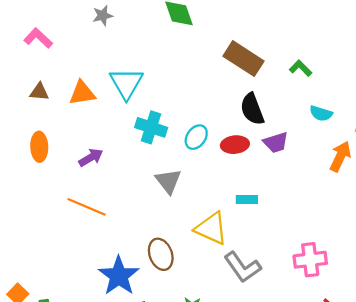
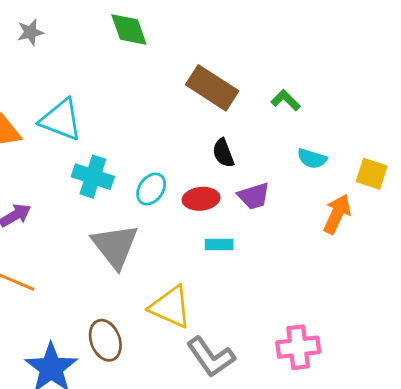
cyan triangle: (126, 83) -> (61, 120), turned -39
black semicircle: (252, 109) -> (223, 153), size x0.7
gray triangle: (168, 181) -> (115, 246), size x1.4
cyan rectangle: (247, 199) -> (219, 245), moved

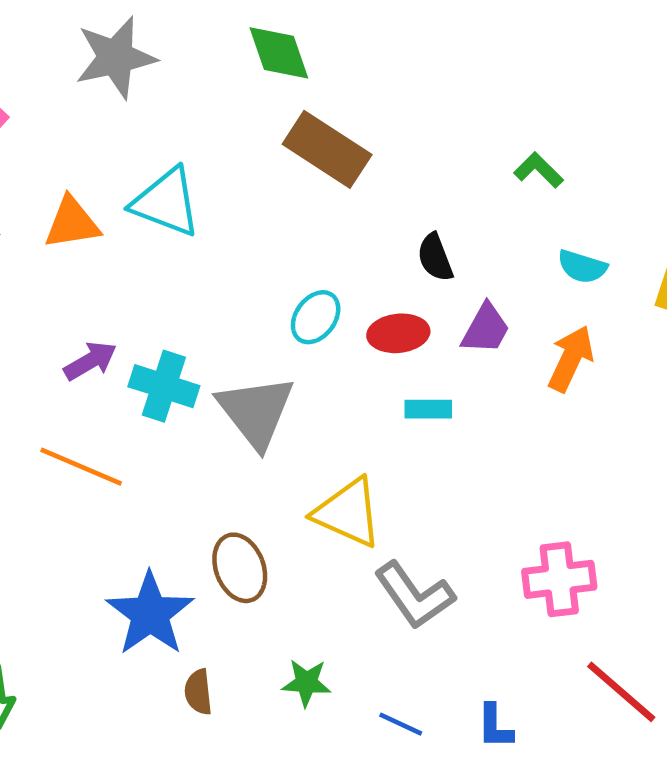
gray star: (30, 32) -> (116, 57), size x1.8
brown rectangle: (212, 88) -> (327, 149), moved
cyan cross: (93, 177) -> (164, 386), moved
purple trapezoid: (254, 196) -> (486, 329), turned -44
orange arrow: (337, 214) -> (571, 359), moved

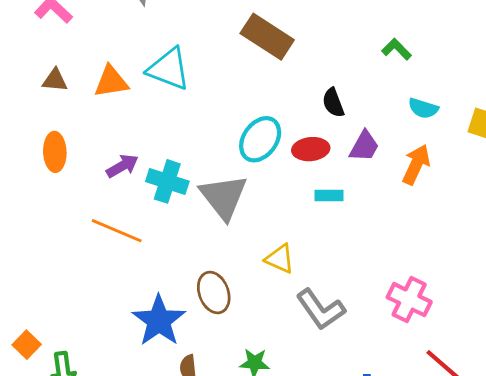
cyan ellipse: (316, 317) -> (260, 139), size x1.4
yellow triangle: (348, 513) -> (280, 259), size x0.7
pink cross: (559, 579) -> (409, 300), turned 33

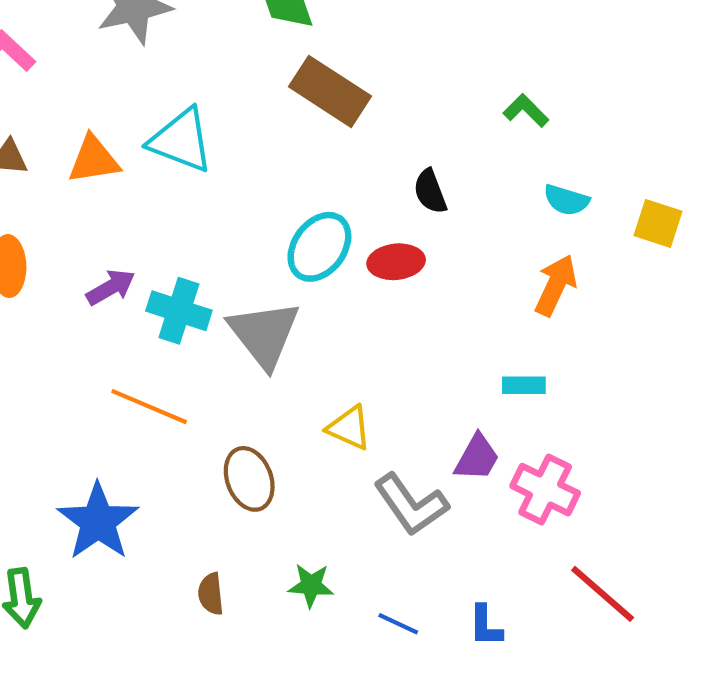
purple trapezoid: (364, 146) -> (477, 458), moved
cyan rectangle: (329, 195) -> (524, 385), moved
orange line: (117, 231) -> (149, 407), moved
blue star: (159, 321) -> (98, 522), moved

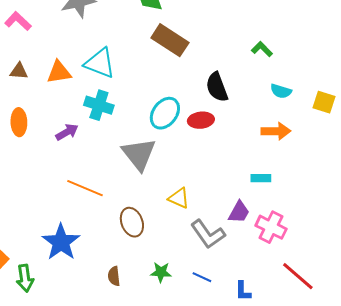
black semicircle: (430, 191) -> (217, 87), size x1.4
orange arrow: (556, 285) -> (276, 131), turned 64
cyan cross: (179, 311) -> (99, 105), moved
blue line: (398, 624) -> (202, 277), moved

